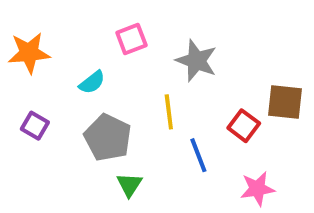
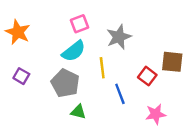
orange star: (29, 53) -> (18, 32), turned 30
gray star: (196, 61) -> (119, 37), turned 30
cyan semicircle: (92, 82) -> (74, 51), moved, size x1.5
green triangle: (129, 185) -> (78, 112), turned -49

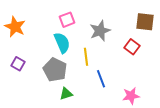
cyan semicircle: (74, 51) -> (62, 43), turned -75
brown square: (172, 62) -> (145, 22), moved
red square: (147, 76) -> (132, 47), moved
green triangle: (78, 112) -> (66, 94), turned -32

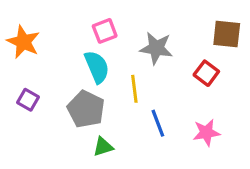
gray star: (100, 31) -> (156, 48), turned 30
pink star: (131, 96) -> (206, 133), moved

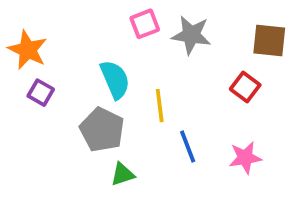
pink square: (105, 31) -> (145, 24), moved
gray star: (156, 48) -> (191, 35), moved
purple square: (28, 100) -> (41, 93), moved

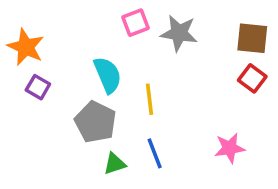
red square: (245, 87) -> (252, 78), moved
blue line: (188, 146) -> (155, 153), moved

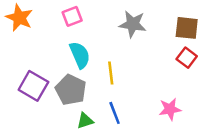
pink square: (136, 23) -> (72, 16), moved
orange star: (26, 47) -> (19, 18), moved
purple square: (38, 87) -> (33, 86), moved, size x1.6

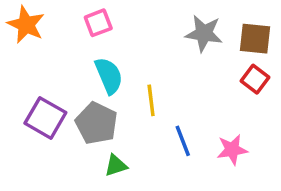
gray star: (133, 24) -> (204, 33), moved
blue line: (115, 113) -> (183, 141), moved

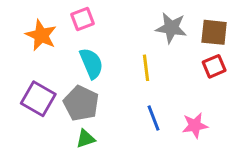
orange star: (26, 25) -> (41, 35), moved
red square: (255, 79) -> (214, 66), turned 30
yellow line: (151, 100) -> (146, 68), moved
green triangle: (116, 165) -> (85, 139), moved

